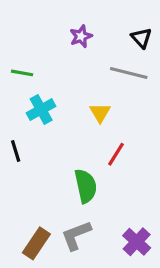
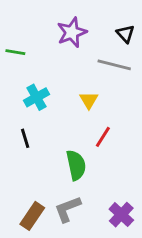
purple star: (81, 36) -> (72, 32), size x1.5
green line: (22, 73) -> (15, 52), moved
black line: (16, 151) -> (25, 138), moved

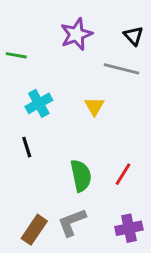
red line: (103, 137) -> (123, 174), moved
purple cross: (121, 215) -> (129, 228), turned 35

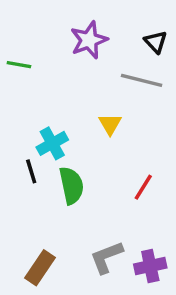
cyan cross: (39, 103) -> (52, 143), moved
red line: (123, 174) -> (143, 187), moved
green semicircle: (81, 176) -> (72, 185), moved
gray L-shape: (72, 222) -> (107, 257), moved

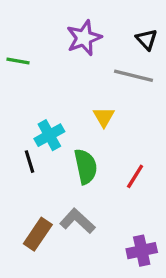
green semicircle: (72, 185) -> (86, 166), moved
gray L-shape: (107, 257) -> (77, 221), moved, turned 64
brown rectangle: (40, 268) -> (38, 234), moved

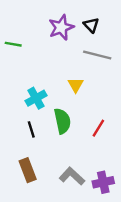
black triangle: (147, 39) -> (91, 25), moved
black line: (30, 162) -> (31, 129), moved
gray L-shape: (77, 221) -> (72, 176), moved
brown rectangle: (38, 234) -> (28, 170), turned -55

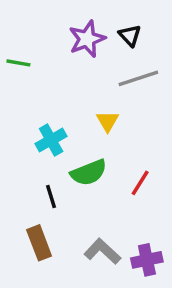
gray line: (97, 55) -> (138, 78), turned -32
green semicircle: (62, 121) -> (89, 173), turned 80
black line: (31, 129) -> (51, 197), moved

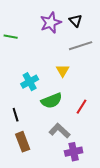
black line: (51, 197) -> (16, 115), moved
gray L-shape: (102, 251) -> (60, 131), moved
purple cross: (147, 260) -> (74, 152), moved

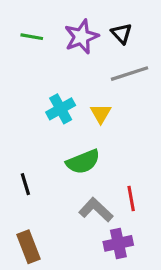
green line: (11, 37) -> (32, 37), moved
cyan cross: (30, 82) -> (61, 109), moved
red line: (82, 107) -> (131, 199), moved, turned -42
brown rectangle: (23, 142) -> (29, 247), moved

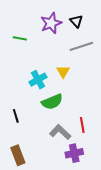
green line: (32, 37) -> (20, 38), moved
cyan cross: (61, 109) -> (38, 80), moved

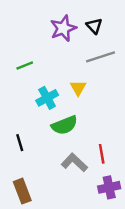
green line: (20, 38) -> (25, 66), moved, turned -32
purple cross: (74, 153) -> (109, 187), moved

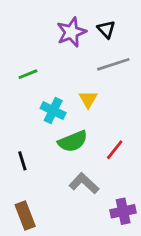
cyan cross: (47, 98) -> (53, 111), turned -35
red line: (102, 154) -> (115, 150), moved, turned 48

